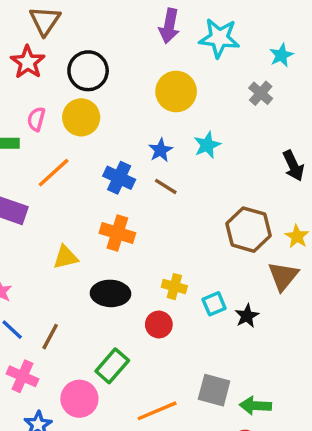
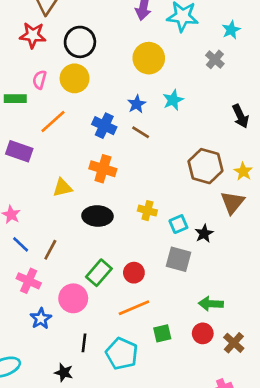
red star: (28, 62) -> (33, 35), turned -30
red circle: (159, 324) -> (134, 273), moved
gray square: (214, 390) -> (178, 259), moved

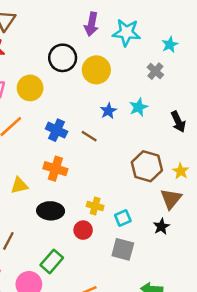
black circle: (80, 42) -> (63, 58), moved
cyan star: (173, 100) -> (138, 107), moved
blue star: (137, 104) -> (108, 111), moved
black star: (204, 234) -> (161, 226), moved
red circle: (134, 273) -> (83, 230), moved

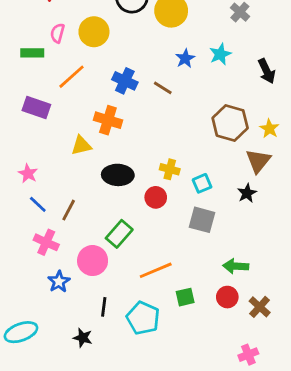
orange cross: (55, 169) -> (108, 120), moved

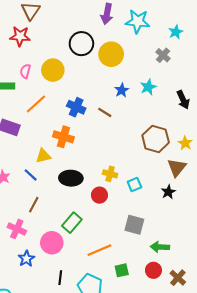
blue line: (38, 204) -> (31, 175), moved
gray square: (202, 220) -> (134, 225), moved

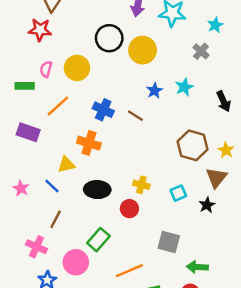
cyan square: (134, 184) -> (178, 193), moved

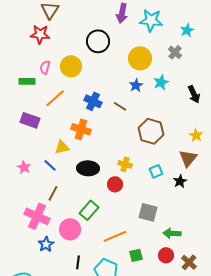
yellow circle: (143, 50) -> (140, 58), moved
brown hexagon: (193, 145) -> (151, 131), moved
pink cross: (36, 247) -> (37, 216), size x1.4

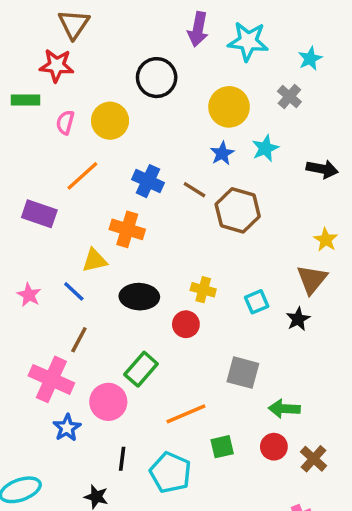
green rectangle: (27, 81) -> (25, 100), moved
black arrow: (194, 94) -> (322, 169), turned -54
brown hexagon: (151, 131) -> (238, 210), moved

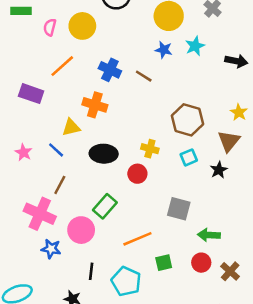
blue star: (222, 153) -> (164, 50), turned -30
brown hexagon: (238, 210) -> (187, 120), moved
blue star: (67, 428) -> (51, 249), turned -30

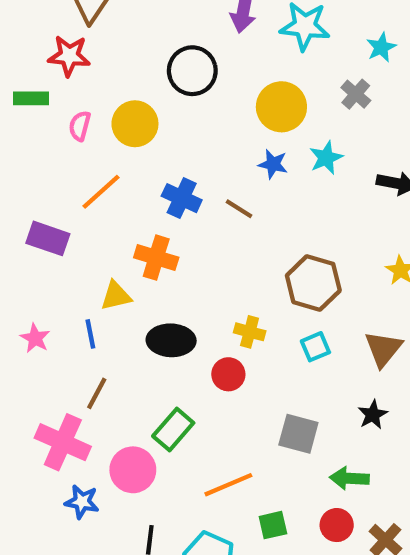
brown triangle: (229, 141) -> (383, 349), moved
blue line: (56, 150) -> (90, 334), turned 36
black star: (219, 170) -> (373, 415), moved

